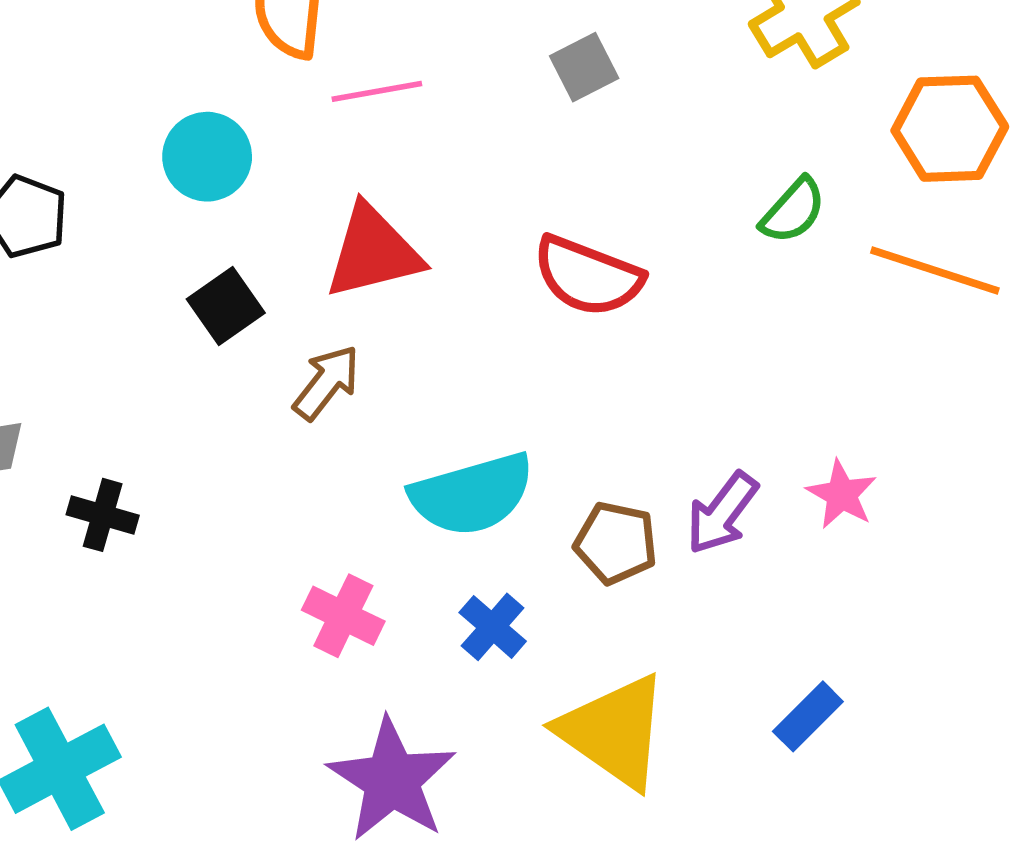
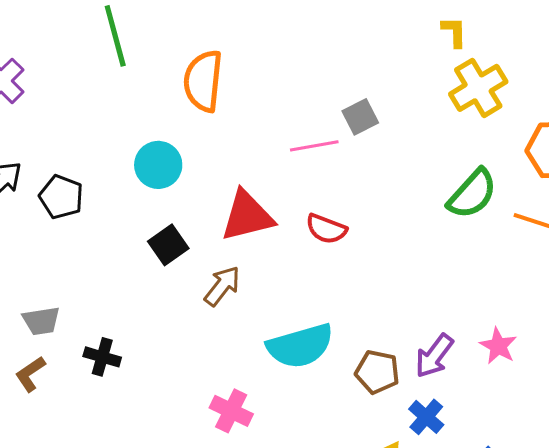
pink line: (377, 91) -> (314, 146), moved
green semicircle: (793, 211) -> (472, 194), size x1.4
red semicircle: (588, 276) -> (326, 229), moved, size x0.7
blue cross: (493, 627) -> (426, 417), moved

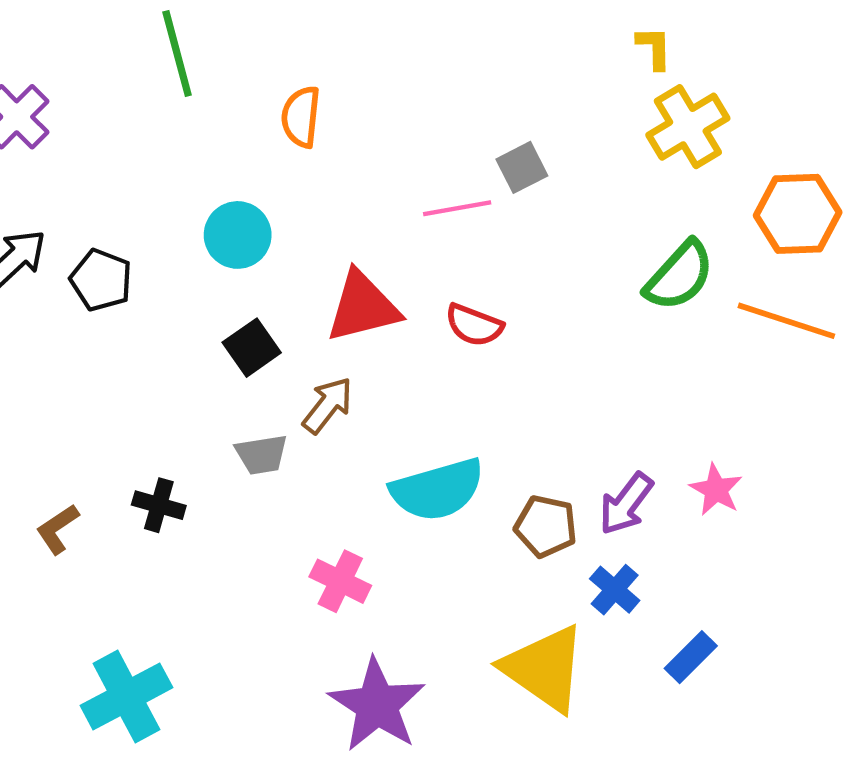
orange semicircle: (203, 81) -> (301, 117), size x0.7
gray trapezoid: (41, 321) -> (262, 454), moved

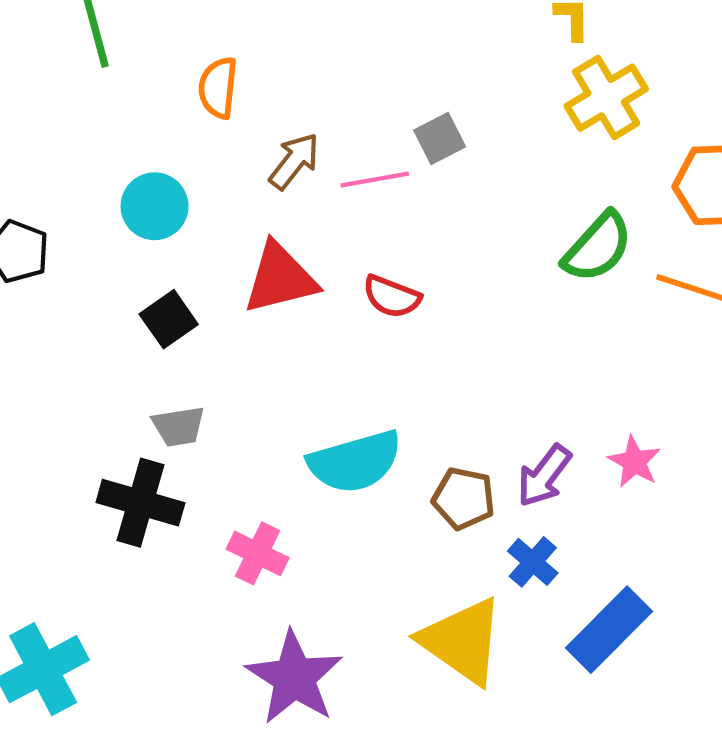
brown arrow: (328, 405) -> (294, 161), moved
black cross: (159, 505) -> (140, 503), moved, size x1.6
blue rectangle: (691, 657) -> (609, 630), size x1.6

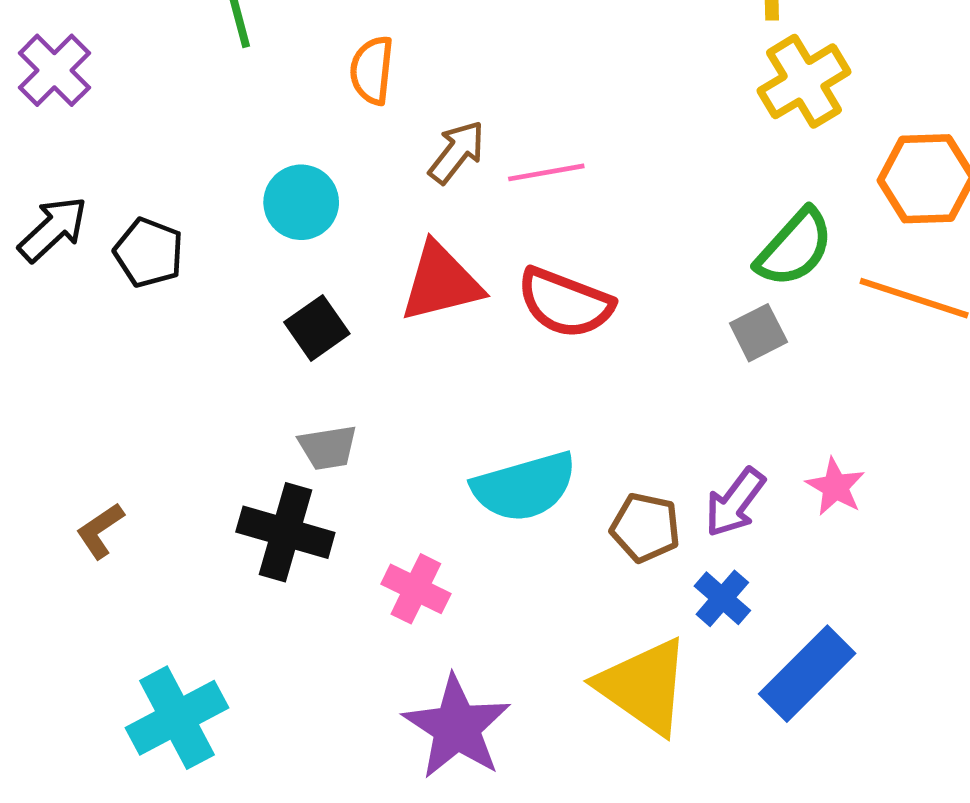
gray square: (440, 139) -> (758, 333), moved
red semicircle: (392, 297) -> (565, 303), size x1.5

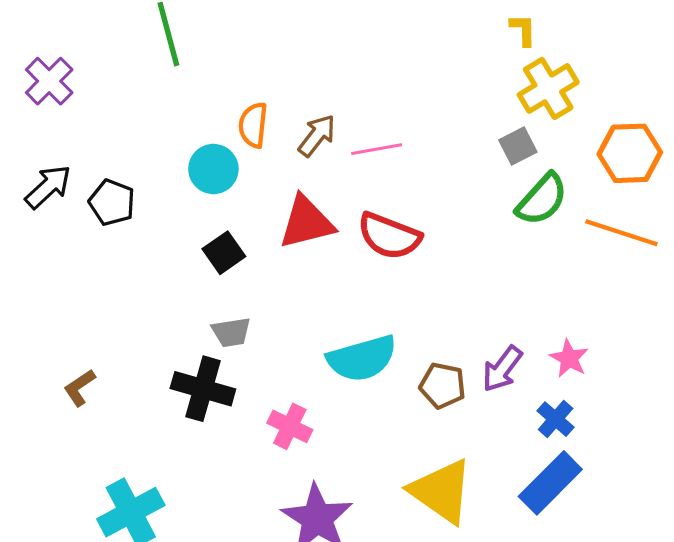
orange semicircle: (372, 70) -> (253, 125), moved
gray square: (758, 333) -> (518, 146), moved
blue cross: (722, 598) -> (556, 419), moved

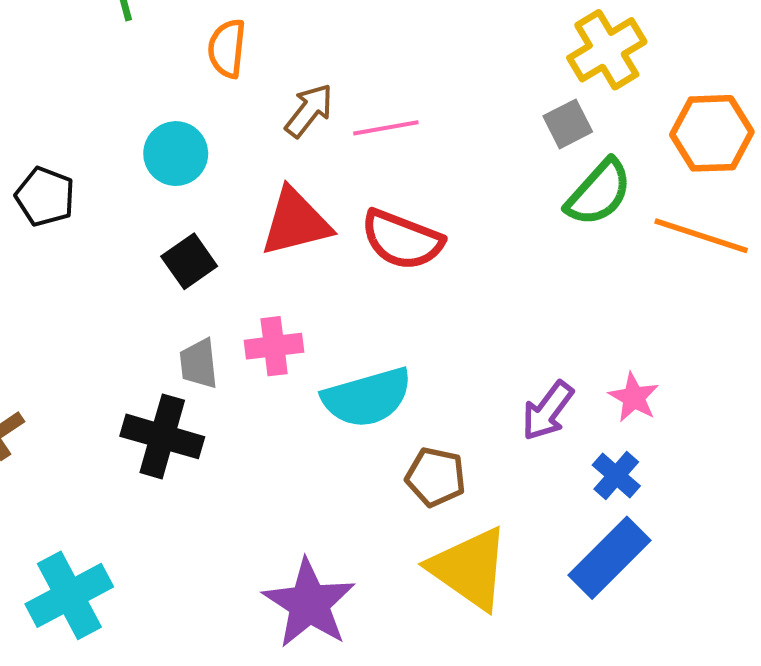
orange semicircle: (253, 125) -> (227, 48), moved
gray trapezoid: (231, 332) -> (199, 364), turned 93
brown pentagon: (443, 386) -> (436, 477), moved
pink cross: (290, 426) -> (274, 346), moved, turned -33

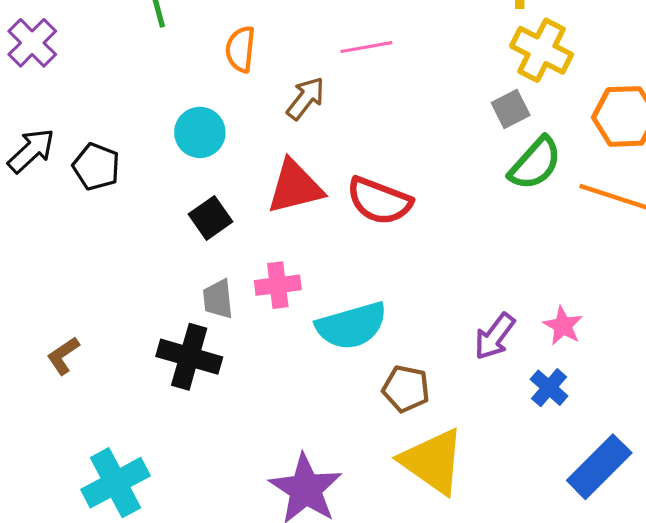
yellow cross: (607, 50) -> (542, 50), turned -32
pink line: (386, 128) -> (366, 47), moved
blue rectangle: (610, 558) -> (599, 467), moved

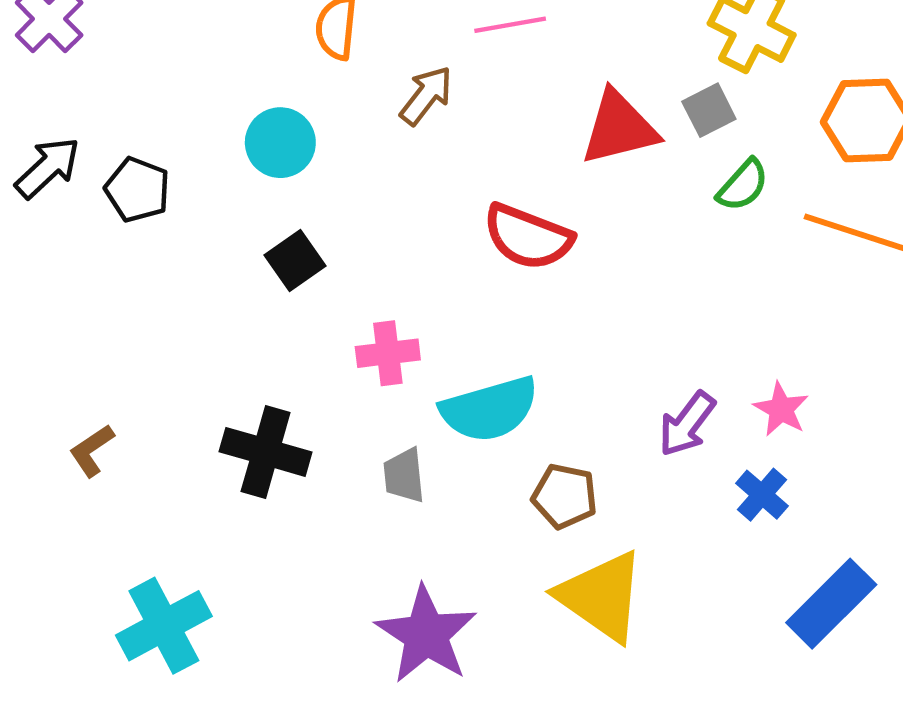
green semicircle: (535, 163) -> (743, 185), size x0.7
red triangle: (295, 187) -> (619, 128), moved
gray trapezoid: (218, 299) -> (404, 475), moved

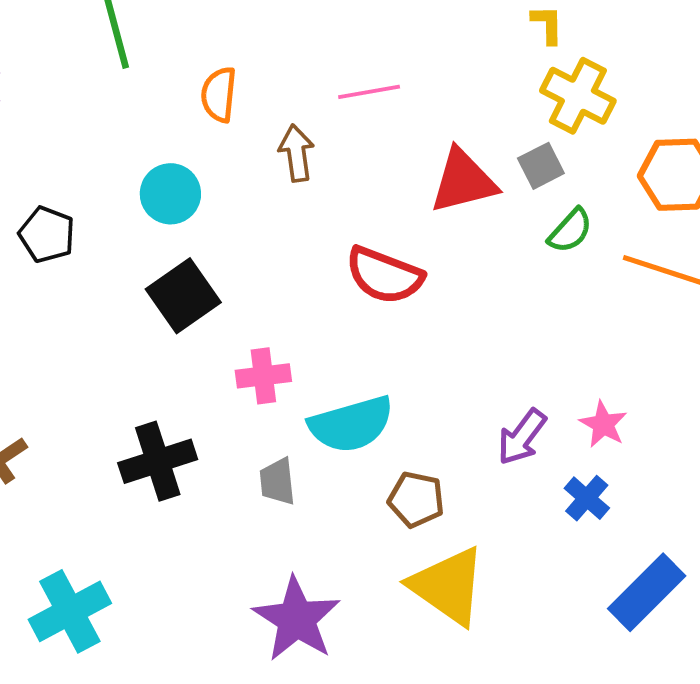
brown arrow: (426, 95) -> (296, 153), turned -46
black square: (295, 260) -> (183, 296), size x1.4
black cross: (266, 452) -> (158, 461), turned -34

